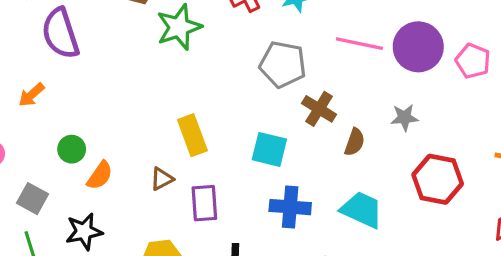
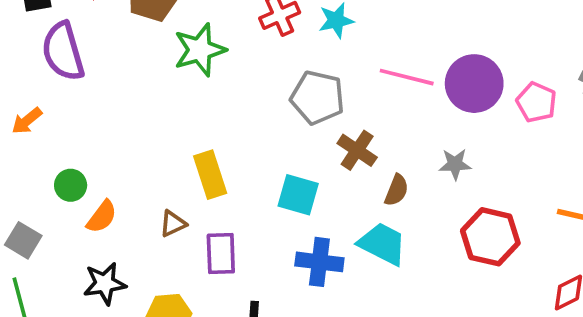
cyan trapezoid: (362, 210) -> (383, 244), moved
black star: (84, 232) -> (105, 284), moved

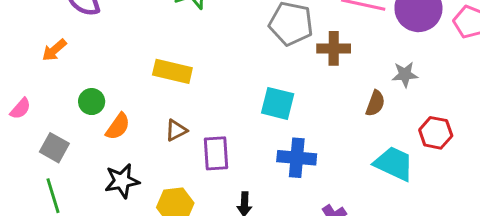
brown cross: (357, 150) -> (334, 48), moved, turned -32
yellow rectangle: (210, 175) -> (172, 71), moved, turned -57
brown semicircle: (396, 190) -> (375, 103), moved
red hexagon: (490, 237) -> (436, 133), size x0.7
cyan trapezoid: (383, 244) -> (394, 164), moved

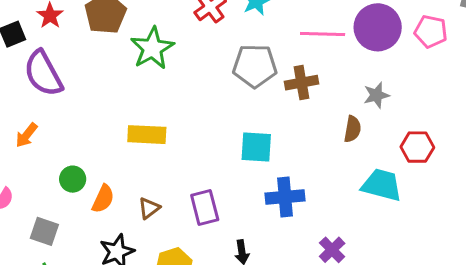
brown triangle: (176, 130) -> (149, 208), moved

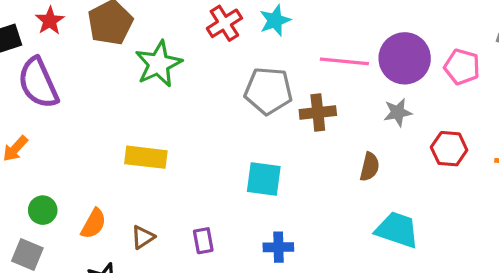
gray star: (376, 95) -> (398, 112), moved
red hexagon: (417, 147) -> (449, 149), moved
green circle: (73, 179) -> (43, 210), moved
blue cross: (285, 197) -> (278, 247), moved, size x0.7
purple rectangle: (205, 207) -> (203, 241), size x0.7

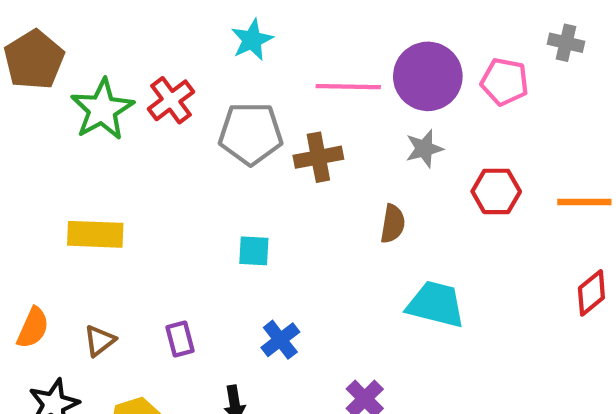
red cross: (224, 23) -> (171, 100), moved
cyan square: (264, 179) -> (254, 251), size x0.7
blue cross: (278, 247) -> (280, 340), turned -32

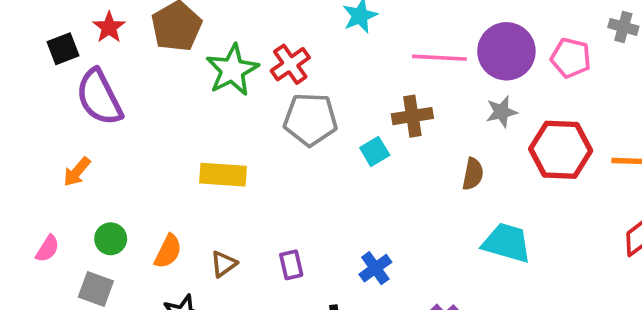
gray pentagon: (251, 134) -> (310, 119), moved
red hexagon: (496, 191) -> (561, 150), size x1.5
cyan square: (254, 251) -> (375, 151), moved, turned -36

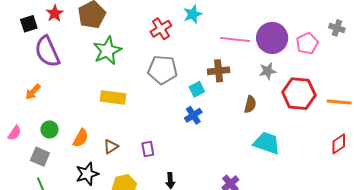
pink pentagon: (571, 58) -> (307, 43), turned 30
red cross: (290, 64) -> (161, 29), moved
green star: (232, 70) -> (107, 51), moved
blue cross: (375, 268) -> (193, 115), moved

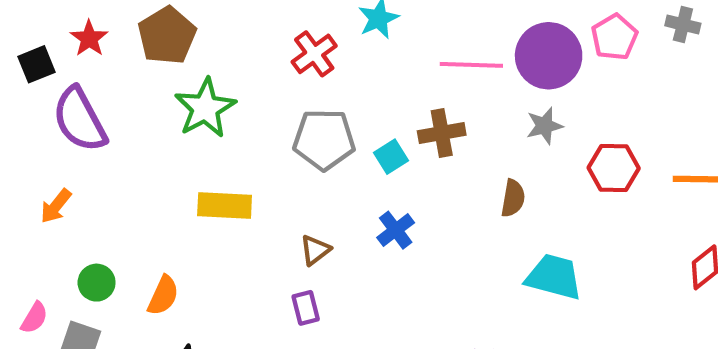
pink pentagon: (307, 43) -> (614, 37), moved
cyan square: (197, 89) -> (391, 157), moved
red hexagon: (299, 94) -> (614, 168), size x0.7
pink semicircle: (15, 133) -> (34, 318), moved
brown triangle: (111, 147) -> (315, 250), moved

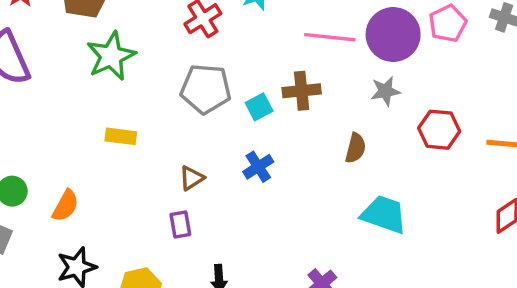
yellow rectangle: (225, 206) -> (121, 136), size x0.7

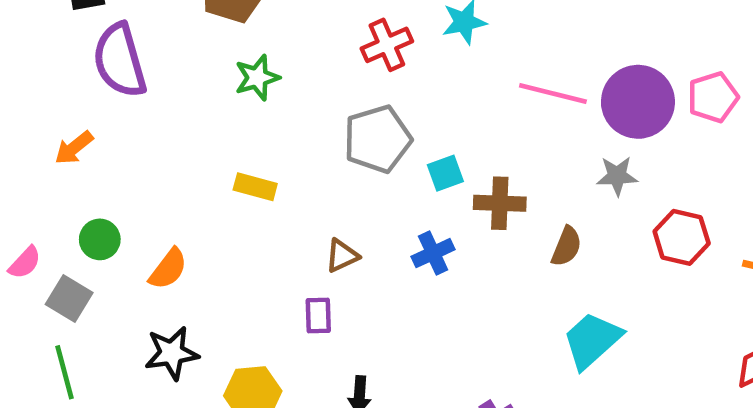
green star: (111, 56) -> (257, 78), size x0.7
gray pentagon: (206, 89) -> (377, 139), turned -30
brown cross: (302, 91) -> (500, 203), moved
cyan trapezoid: (384, 214) -> (592, 340), turned -69

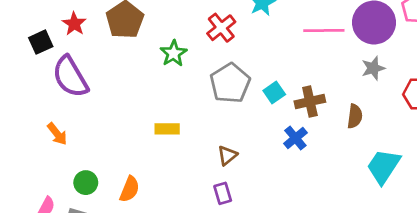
green star: (257, 78) -> (174, 53), moved
orange arrow: (74, 148) -> (57, 134), turned -75
blue cross: (433, 253) -> (295, 138), moved

